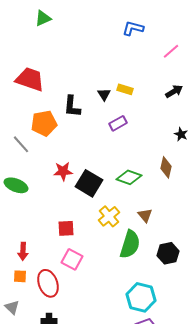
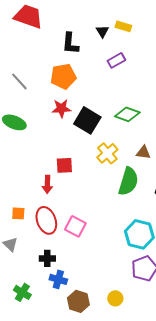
orange pentagon: (44, 123) -> (63, 76), moved
brown triangle: (145, 215) -> (143, 152), turned -42
red arrow: (23, 251) -> (47, 184), moved
pink square: (72, 259) -> (75, 226), moved

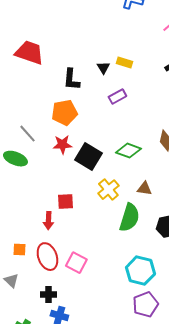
gray line: (19, 81) -> (27, 134), moved

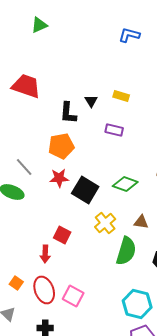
black triangle: (103, 68) -> (91, 101), moved
purple rectangle: (117, 97) -> (114, 130), turned 42
red square: (65, 202) -> (62, 235), turned 30
orange square: (19, 250) -> (16, 283), turned 32

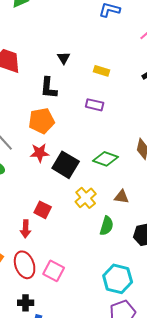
black triangle: (91, 101) -> (64, 58), moved
green semicircle: (126, 251) -> (107, 226), size x0.7

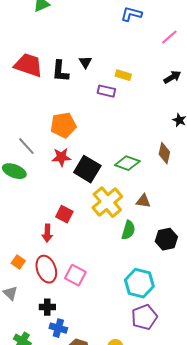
black L-shape: (49, 88) -> (60, 71), moved
purple rectangle: (95, 105) -> (106, 91), moved
yellow cross: (86, 198) -> (107, 202), size x1.4

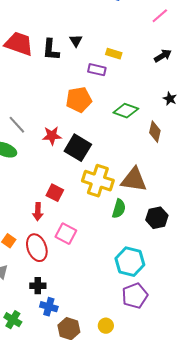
orange pentagon: (63, 125) -> (79, 100), moved
green diamond: (127, 163) -> (126, 111), moved
brown triangle: (143, 201) -> (134, 180), size x1.8
yellow cross: (107, 202) -> (98, 181), turned -32
pink square: (75, 275) -> (66, 234), moved

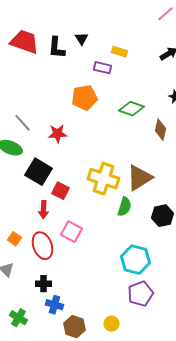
black square: (78, 148) -> (38, 172), moved
brown triangle: (134, 180) -> (140, 178), turned -40

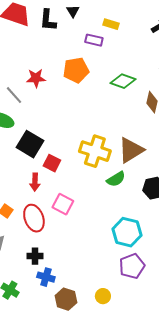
red star: (58, 134) -> (36, 78), moved
green semicircle: (124, 207) -> (116, 179), turned 42

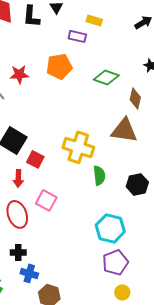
brown triangle: (131, 150) -> (124, 130), moved, turned 40
green semicircle: (116, 179) -> (99, 175), turned -66
yellow circle: (103, 296) -> (122, 292), moved

